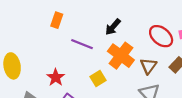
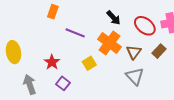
black arrow: (113, 27) -> (114, 18), moved, turned -84

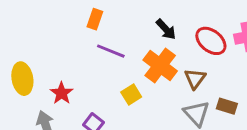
orange rectangle: (53, 12) -> (95, 19), moved
brown rectangle: (159, 51) -> (227, 106), moved, turned 64
red star: (52, 62) -> (62, 93), moved

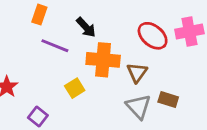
black arrow: (166, 29) -> (86, 27), moved
orange cross: (160, 66) -> (103, 60), turned -32

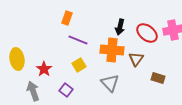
black arrow: (86, 27) -> (120, 27), moved, turned 56
yellow square: (75, 88) -> (79, 65), moved
gray triangle: (138, 107) -> (110, 83), moved

